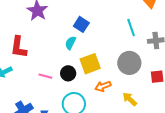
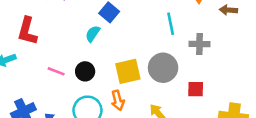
yellow square: (90, 64) -> (128, 71), moved
orange arrow: (103, 86) -> (118, 100), moved, turned -91

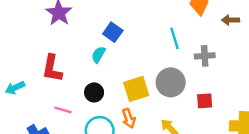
red L-shape: (27, 31) -> (52, 68), moved
pink line: (56, 71) -> (63, 110), moved

